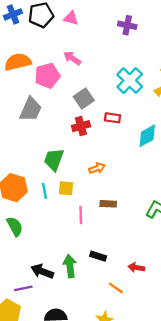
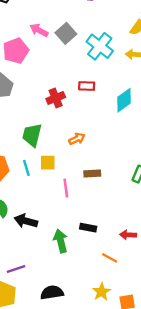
gray square: (84, 98) -> (66, 33), moved
black arrow: (42, 271) -> (26, 221), moved

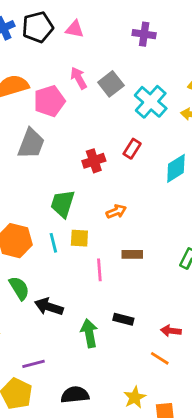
pink arrow: (39, 30) -> (79, 78), turned 30
red rectangle: (87, 86) -> (132, 149), turned -63
orange line: (110, 258) -> (160, 358), moved

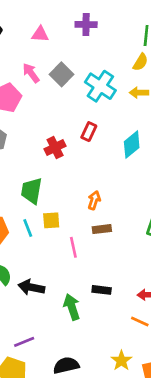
pink triangle: (75, 29) -> (40, 34), moved
orange arrow: (116, 211) -> (94, 200), moved, turned -42

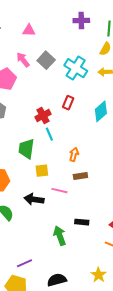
purple cross: (86, 25) -> (81, 21), moved
cyan line: (28, 228) -> (49, 134), moved
pink line: (73, 247) -> (59, 191), turned -63
black arrow: (31, 287) -> (34, 199), moved

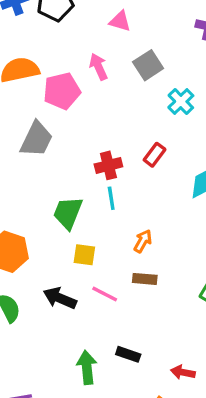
gray square: (46, 60) -> (148, 65), moved
cyan cross: (76, 68) -> (181, 101), size x0.7

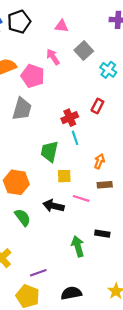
pink pentagon: (62, 91) -> (33, 76), turned -30

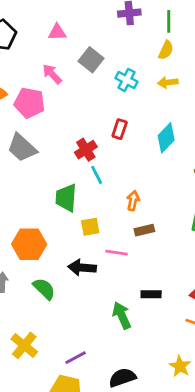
gray trapezoid: (22, 109) -> (22, 148), turned 125

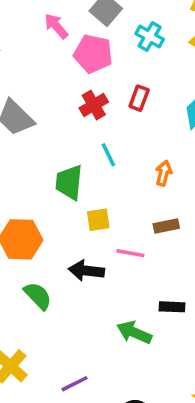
pink pentagon: (29, 103) -> (93, 54), moved
red cross: (86, 150) -> (94, 105), moved
orange arrow: (133, 201) -> (164, 173), moved
green arrow: (122, 315) -> (134, 332), turned -44

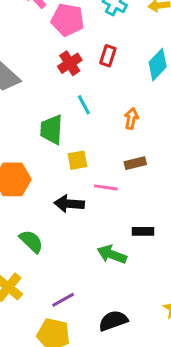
green semicircle: (38, 296) -> (31, 241), moved

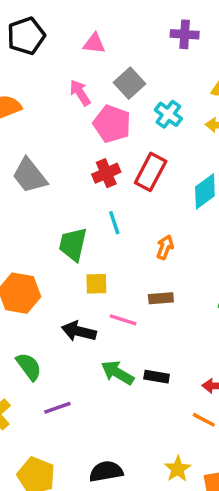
red rectangle: (108, 56) -> (151, 172), size x1.5
green arrow: (112, 254) -> (117, 373), moved
purple line: (63, 300) -> (57, 408), moved

